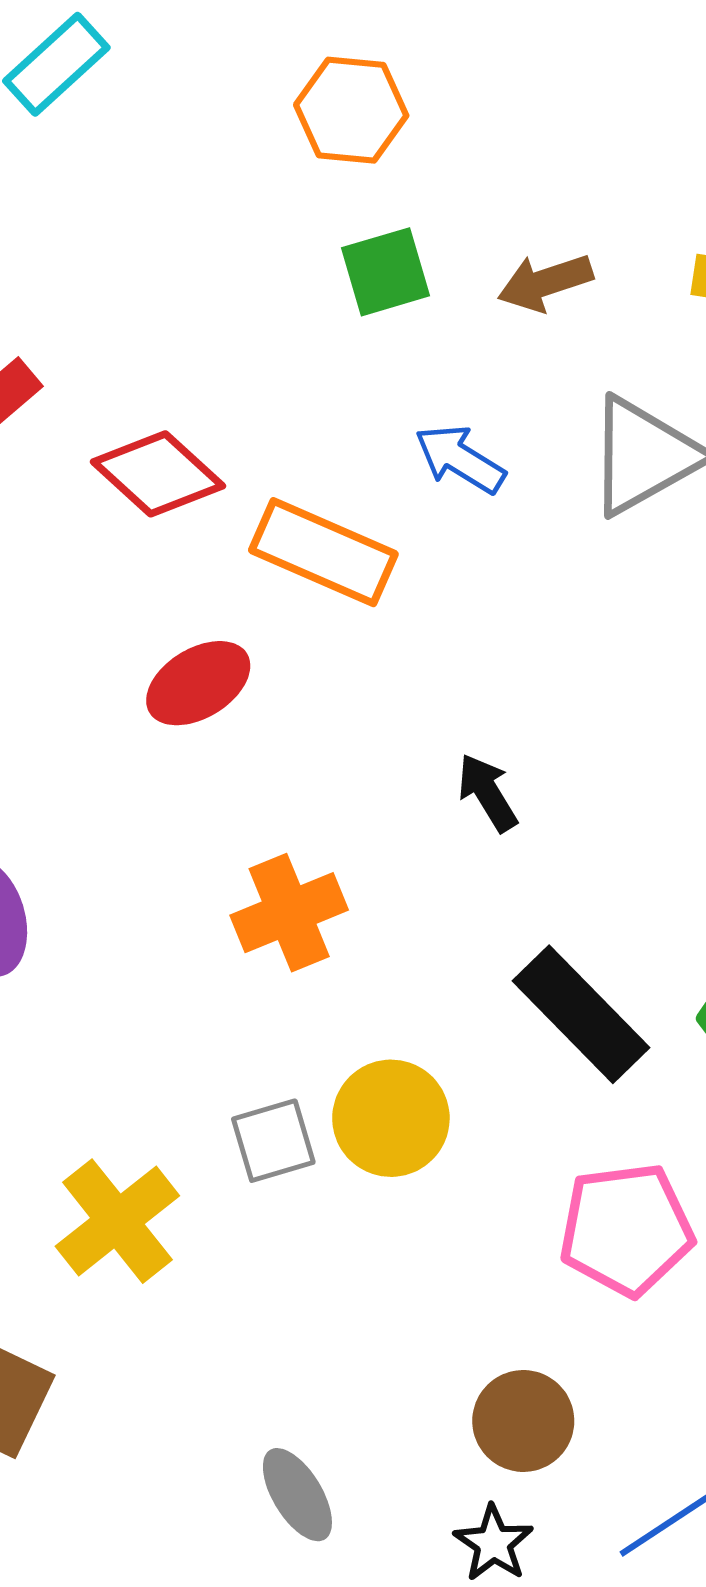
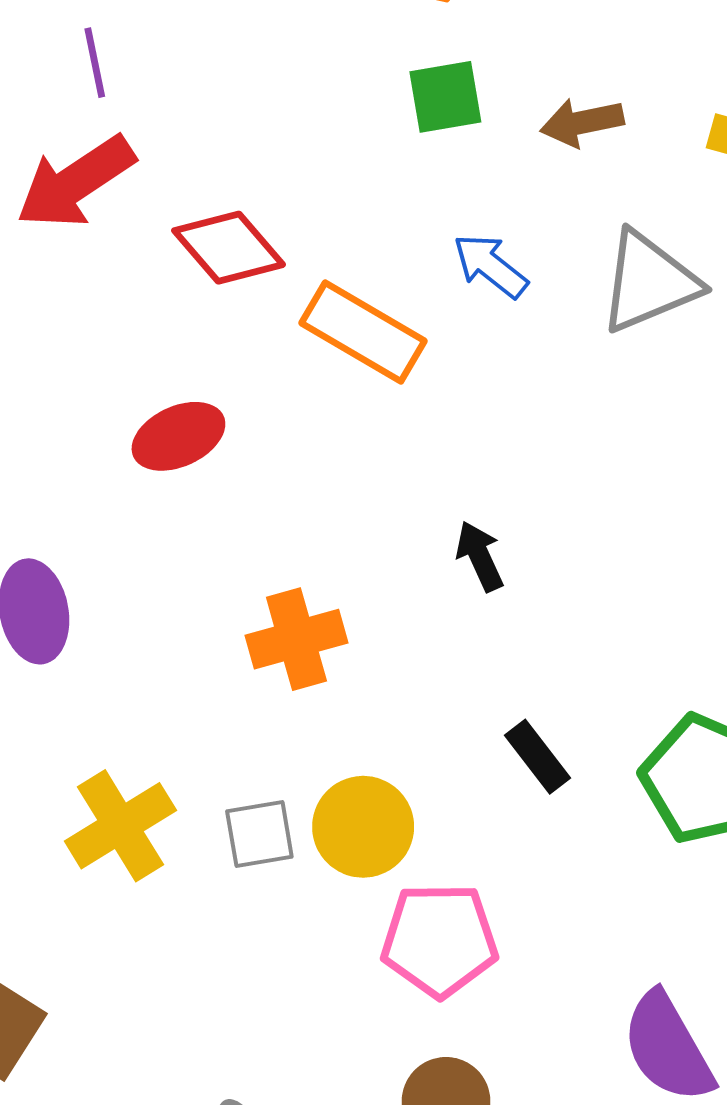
red ellipse: (198, 683) -> (178, 436), moved
black rectangle: (581, 1014) -> (538, 757), size x0.6
yellow cross: (117, 1221) -> (120, 826), moved
pink pentagon: (626, 1229) -> (440, 940), moved

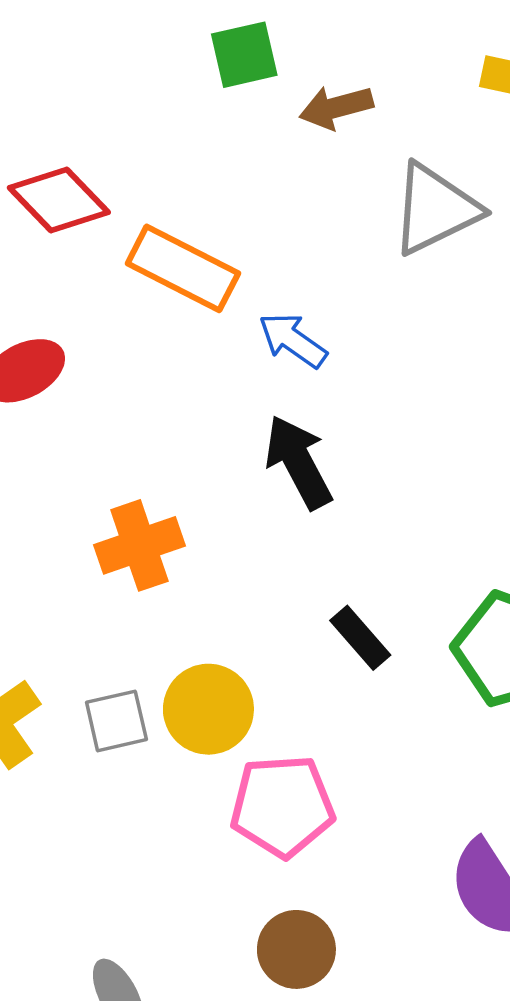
brown arrow: (582, 122) -> (336, 107), moved
blue arrow: (490, 266) -> (293, 340), moved
black arrow: (480, 556) -> (298, 462), size x1.5

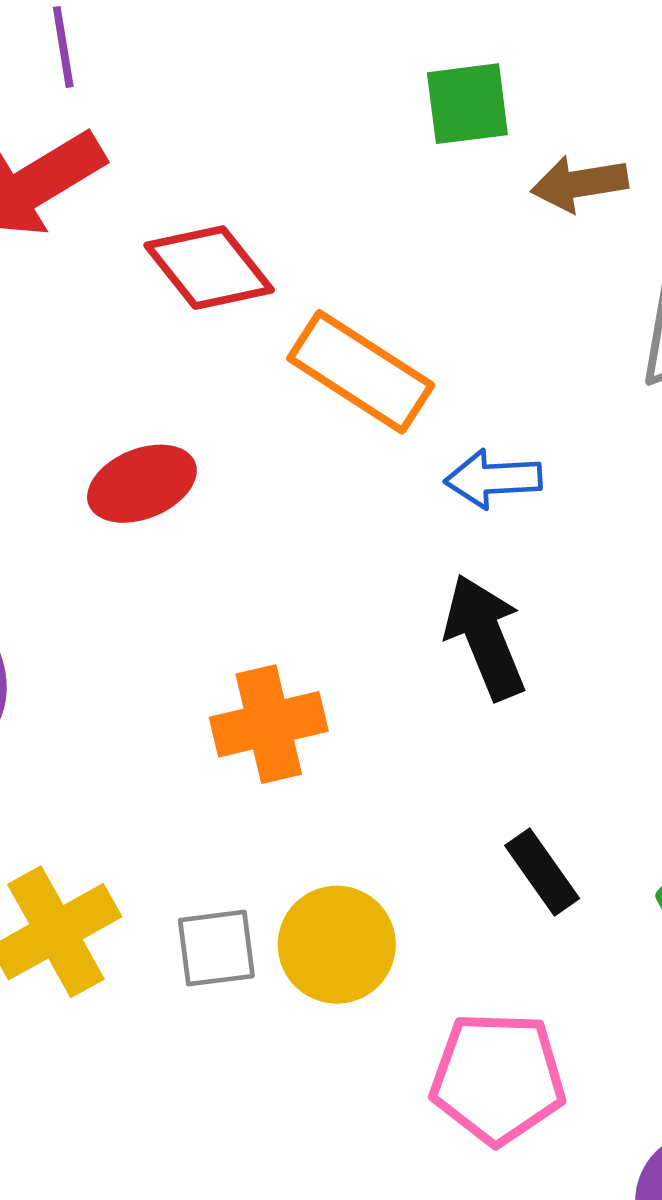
blue arrow: (293, 340) -> (493, 479), turned -44
pink pentagon: (282, 806) -> (498, 1078), moved

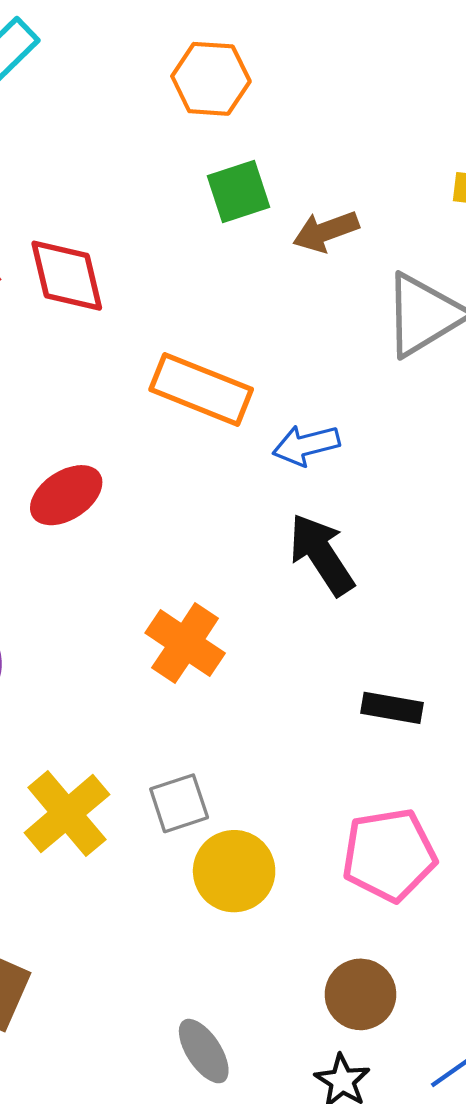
red diamond: (209, 268) -> (67, 276), moved, turned 36
orange cross: (269, 724) -> (185, 643), turned -32
black rectangle: (542, 872) -> (392, 708), turned -34
yellow circle: (337, 945) -> (234, 871), moved

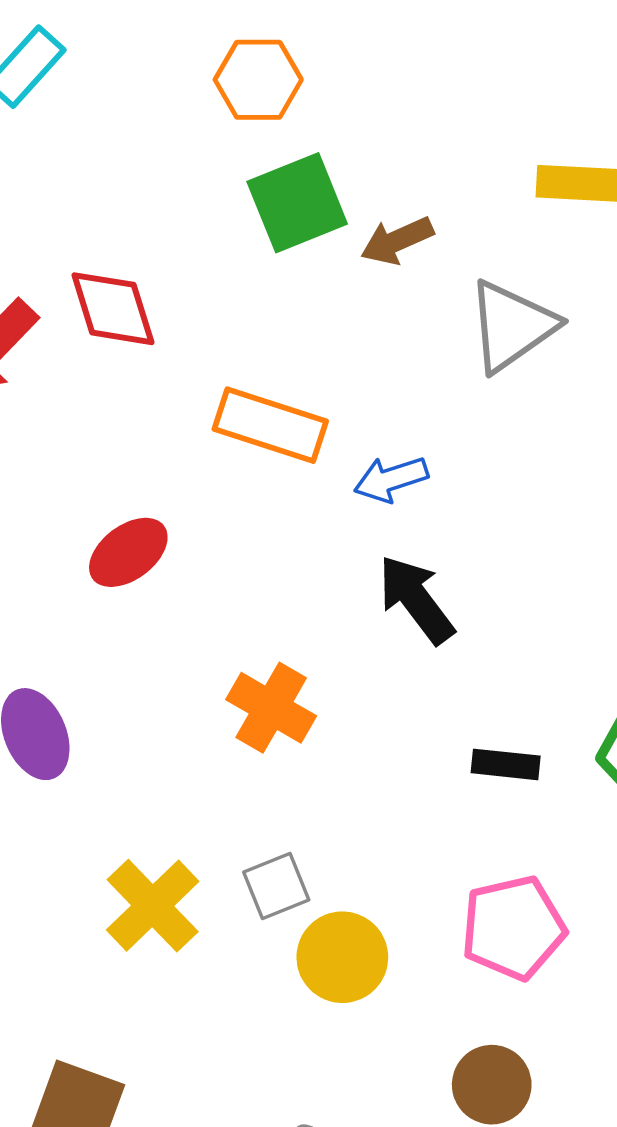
green square: (239, 192) -> (297, 203), size x1.4

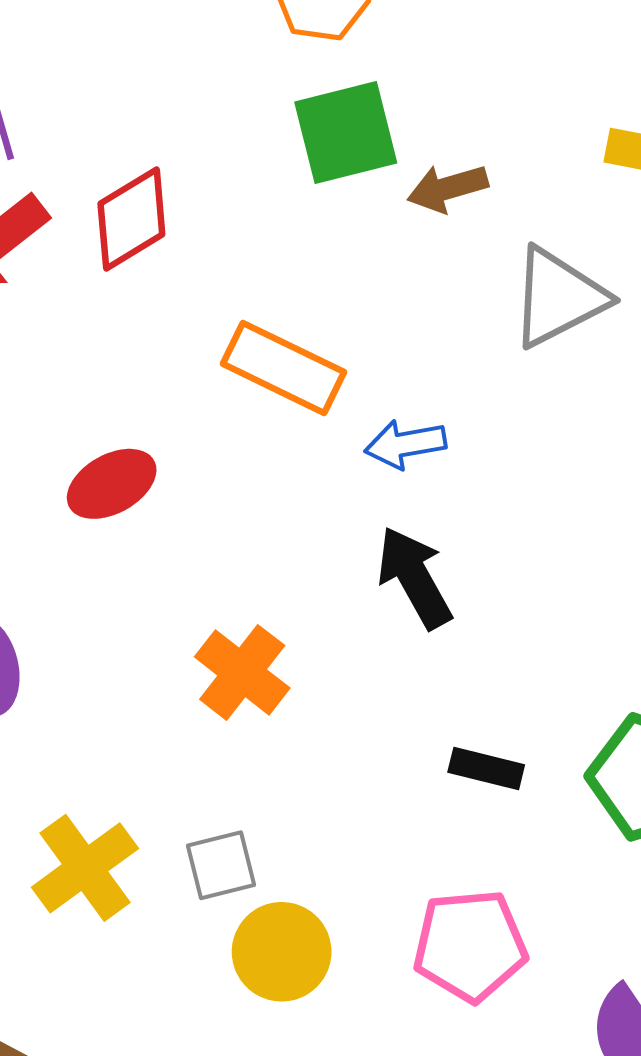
red diamond: (113, 309) -> (131, 219), turned 68

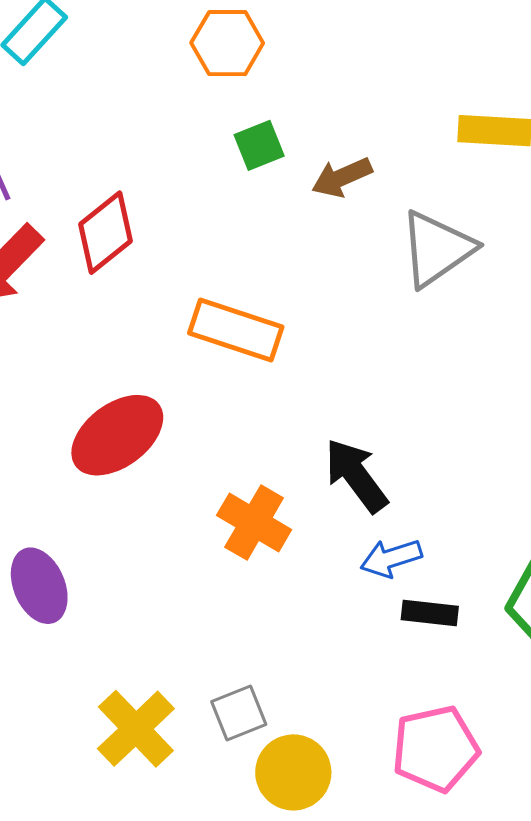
green square: (346, 133) -> (259, 145), size x0.6
blue arrow: (405, 444) -> (391, 558), moved
red ellipse: (112, 484) -> (117, 435), size x1.4
orange cross: (242, 672) -> (254, 522), moved

